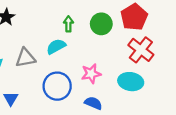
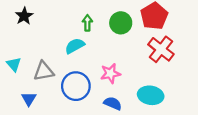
gray triangle: (25, 58) -> (44, 71), moved
cyan ellipse: (131, 82) -> (151, 95), moved

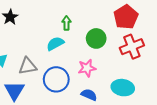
green circle: (121, 23) -> (96, 38), moved
red cross: (161, 49) -> (132, 47), turned 30
blue triangle: (29, 99) -> (14, 91), size x1.5

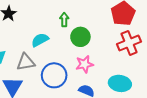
green circle: (96, 38) -> (80, 37), moved
cyan semicircle: (55, 44) -> (40, 40), moved

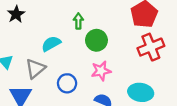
gray triangle: (26, 62) -> (35, 69), turned -30
blue circle: (54, 75) -> (67, 83), size x0.7

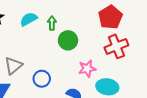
cyan semicircle: (51, 44) -> (29, 19), moved
pink star: (101, 71) -> (87, 69), moved

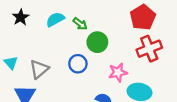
green arrow: (52, 23) -> (80, 24), turned 128
blue circle: (42, 79) -> (78, 64), moved

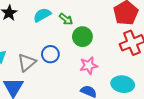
blue circle: (78, 64) -> (50, 54), moved
pink star: (118, 72) -> (89, 66), moved

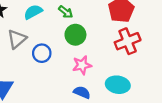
green arrow: (66, 19) -> (66, 12), moved
gray triangle: (27, 62) -> (17, 39), moved

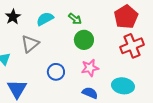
blue circle: (42, 53) -> (56, 72), moved

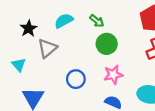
black star: (13, 17) -> (29, 28), moved

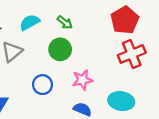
green circle: (107, 44) -> (60, 49), moved

